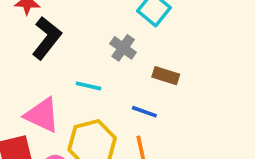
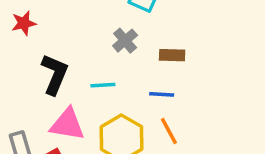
black L-shape: (47, 38) -> (55, 74), moved
gray cross: (123, 48) -> (125, 41), turned 30

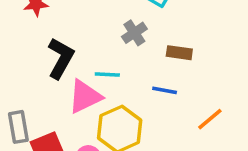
pink triangle: (67, 124) -> (85, 96), moved, turned -42
orange line: (169, 131) -> (210, 119), moved, turned 72

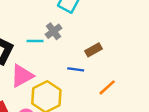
brown rectangle: (179, 53) -> (93, 50), moved, turned -35
cyan line: (107, 74) -> (35, 41), moved

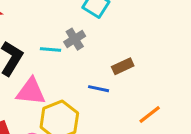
pink triangle: (22, 76) -> (31, 91), turned 30
orange line: (107, 87) -> (150, 114), moved

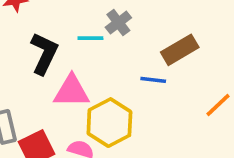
brown rectangle: (123, 66) -> (180, 50), size x1.4

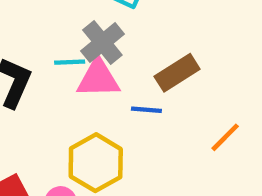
gray cross: (118, 23) -> (102, 42), size x1.4
pink triangle: (72, 91) -> (98, 78), moved

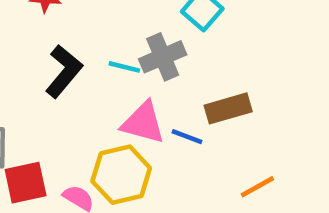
pink triangle: (98, 78) -> (143, 123), moved

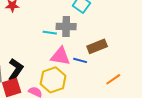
gray cross: (163, 57) -> (66, 27), turned 30
black L-shape: (64, 71) -> (16, 70), moved

